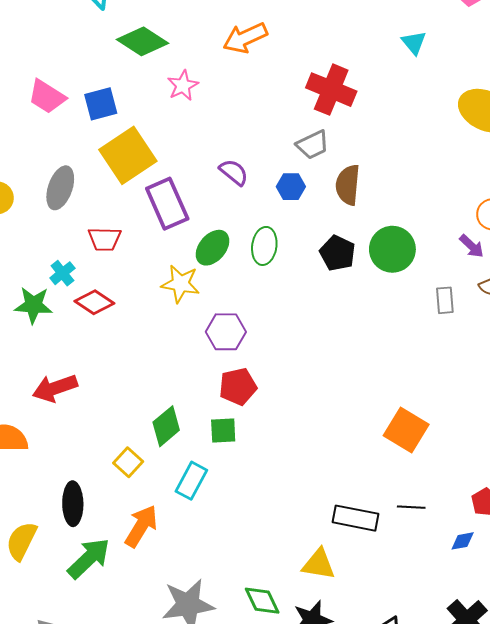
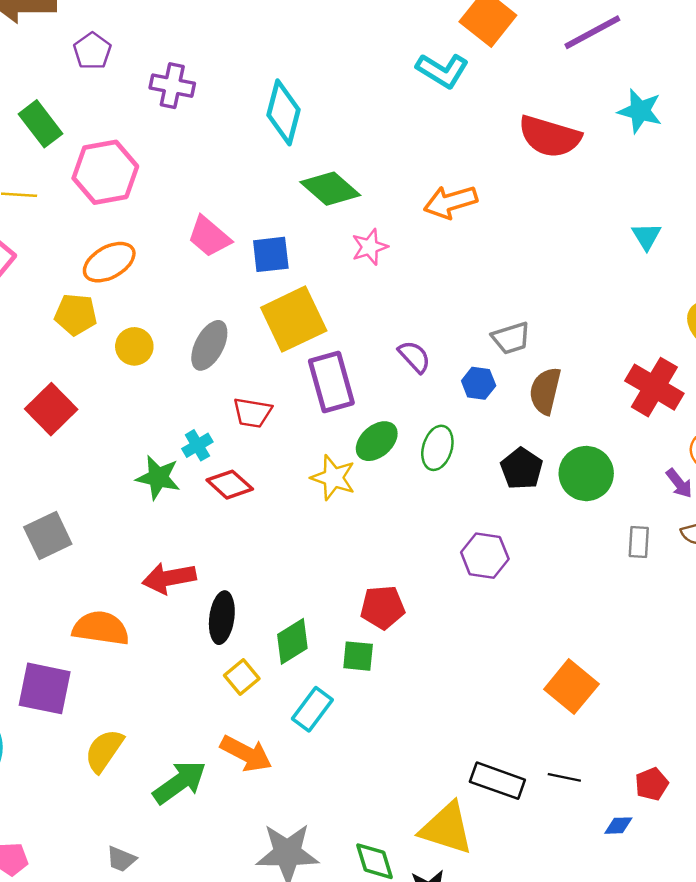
red cross: (331, 90) -> (654, 387), moved
purple hexagon: (226, 332) -> (485, 556), moved
black ellipse: (73, 504) -> (222, 618), moved
orange arrow: (141, 526) -> (246, 754), turned 78
yellow triangle: (319, 564) -> (446, 828), size x1.4

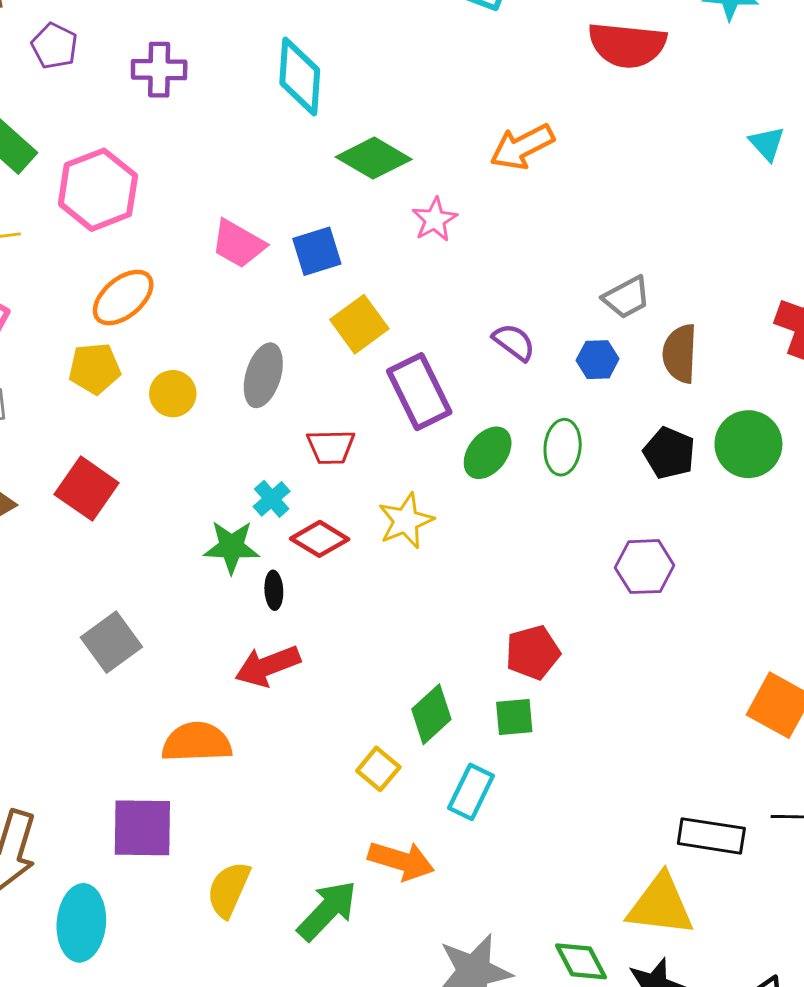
yellow square: (294, 319) -> (359, 324), size x0.7
yellow star: (333, 478) -> (406, 521), moved, turned -30
black ellipse: (222, 618) -> (274, 590), moved, size x0.6

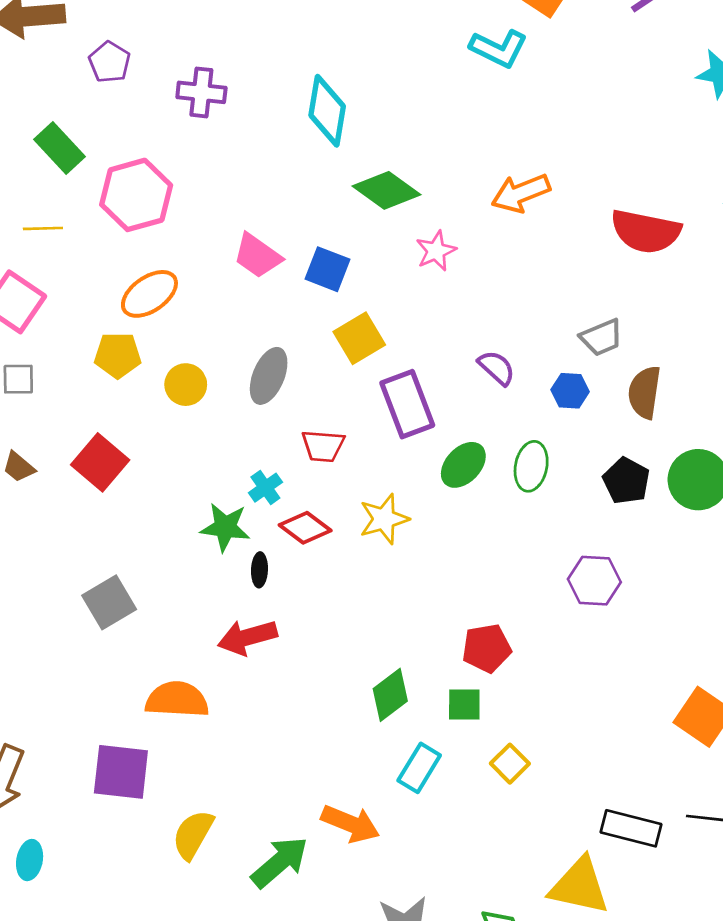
red semicircle: (627, 45) -> (646, 231), moved
blue square: (317, 251) -> (327, 269), turned 33
yellow square: (378, 769) -> (510, 764), moved
cyan ellipse: (81, 923) -> (30, 860), moved, size x0.6

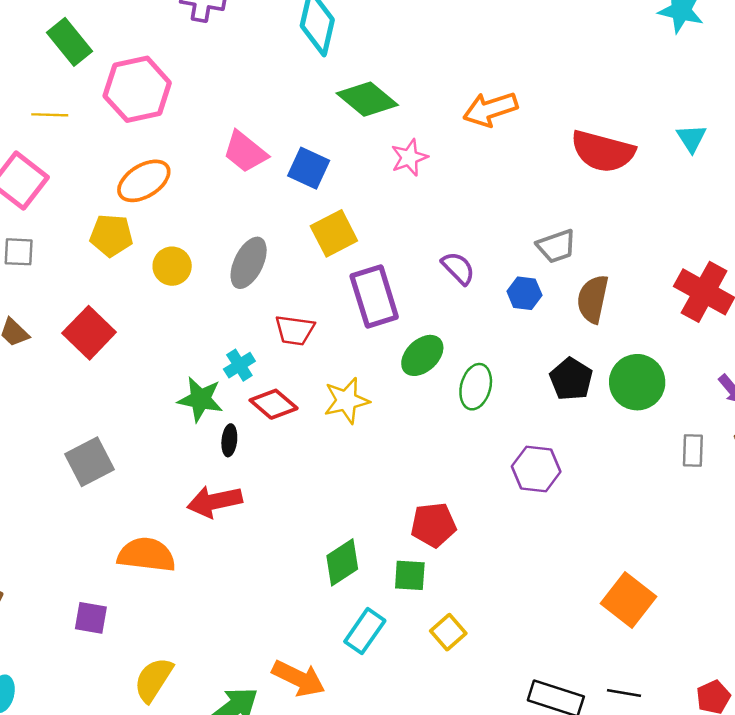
green ellipse: (531, 466) -> (476, 387), moved
purple square: (121, 772) -> (91, 618), size x0.6

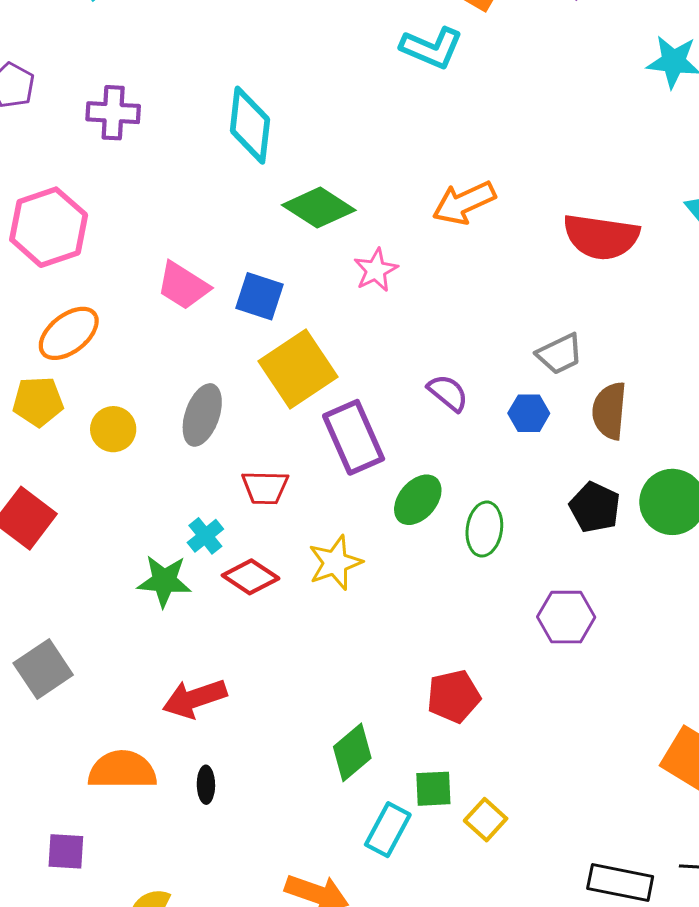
yellow square: (334, 233) -> (298, 369), size x1.4
black ellipse: (229, 440) -> (206, 785), moved
green square: (410, 575) -> (433, 789), moved

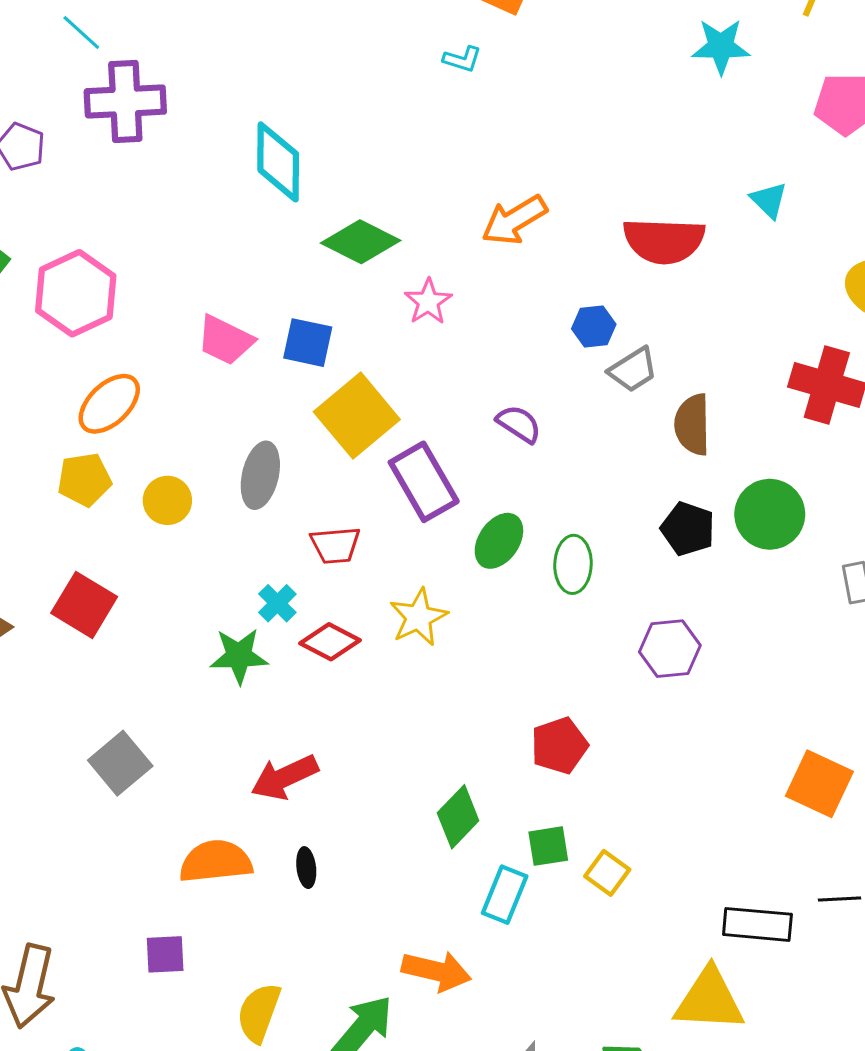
cyan L-shape: (432, 48) -> (462, 59), size x0.6
purple cross: (113, 113) -> (125, 101), moved, size x1.4
blue hexagon: (529, 413) -> (594, 327), moved

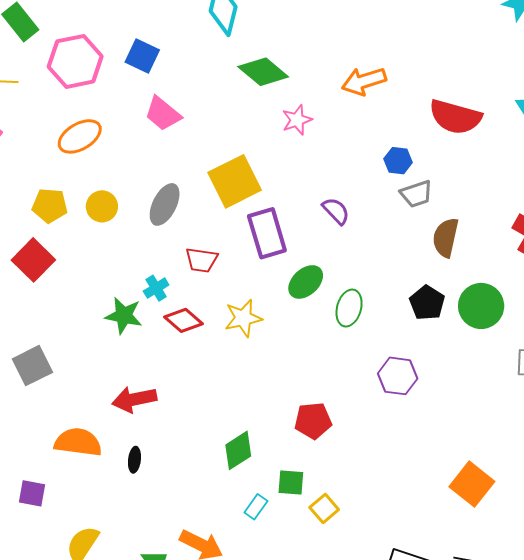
blue square: (308, 343) -> (142, 56), moved
yellow pentagon: (84, 480) -> (50, 205), moved
cyan rectangle: (505, 895) -> (256, 507), size x0.7

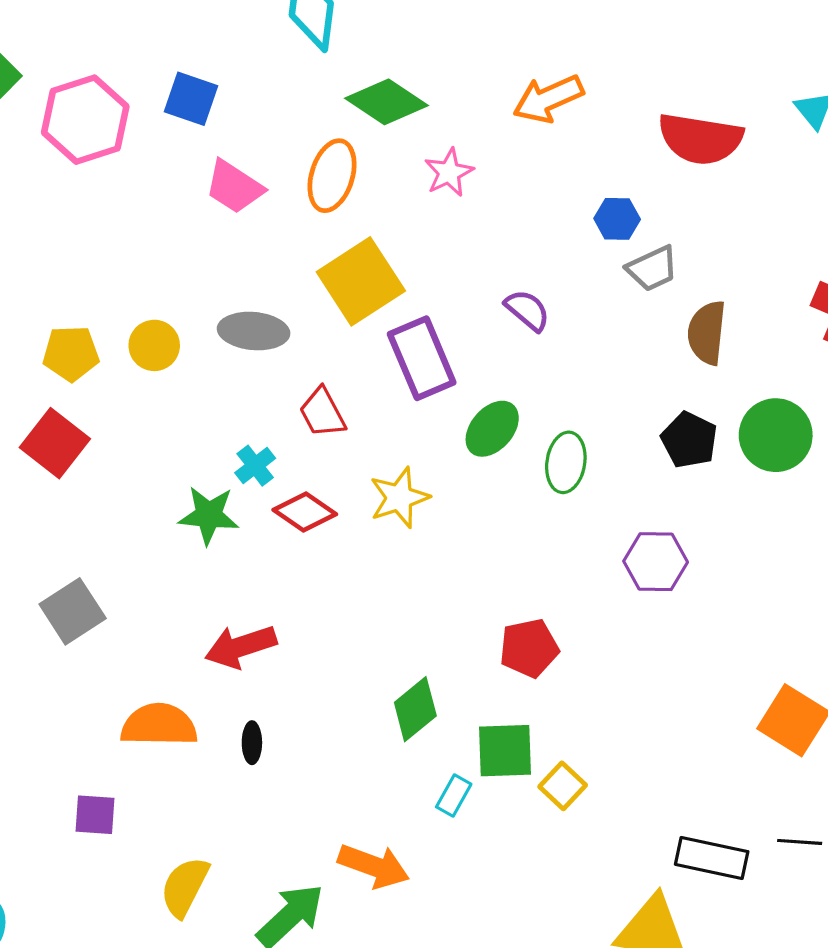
orange ellipse: (80, 136) -> (332, 176), moved, turned -36
gray ellipse: (165, 204) -> (254, 331), turned 75
red trapezoid: (202, 260) -> (322, 413), turned 60
green square: (291, 483) -> (505, 751), size x1.4

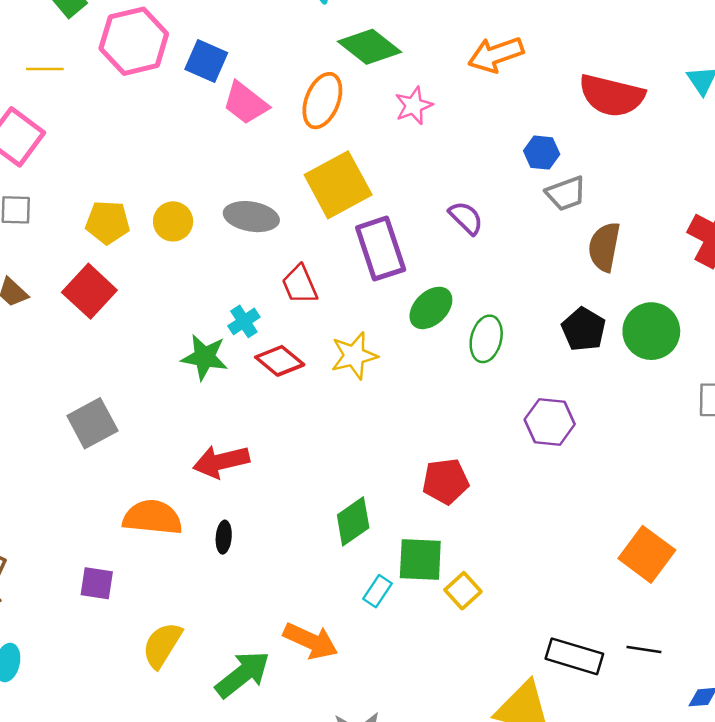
blue square: (191, 99) -> (206, 61), moved

